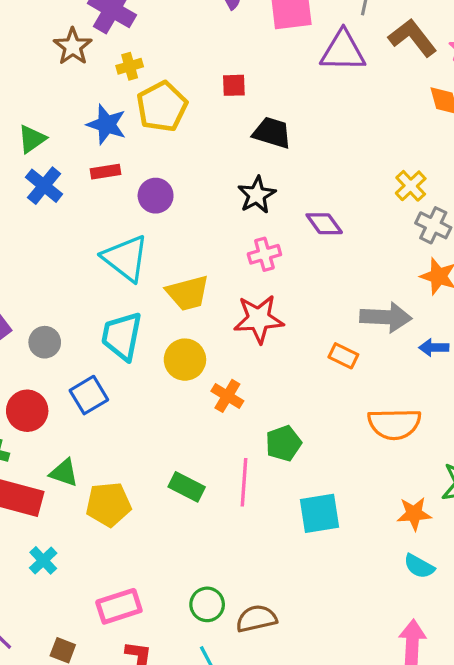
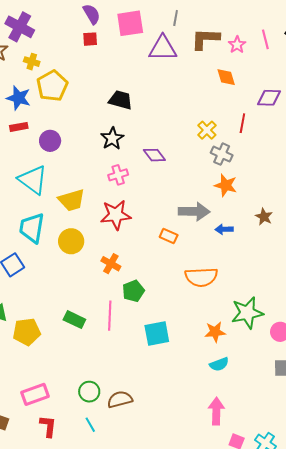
brown L-shape: (413, 38) -> (205, 39), turned -48
yellow cross: (130, 66) -> (32, 62), turned 35
red square: (234, 85) -> (90, 39), moved
orange cross: (227, 396) -> (111, 264), moved
cyan semicircle: (419, 566) -> (219, 364), turned -48

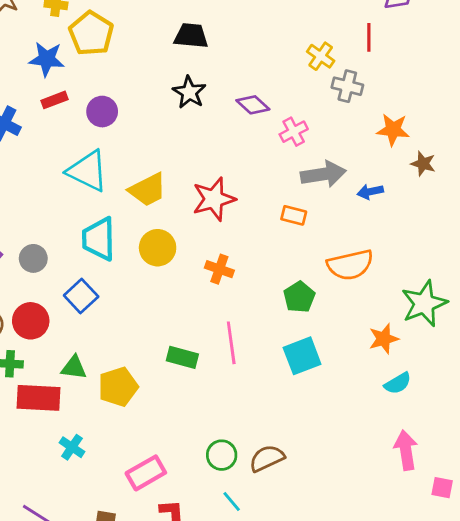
pink cross: (118, 175) -> (294, 132), moved
orange star: (226, 185) -> (393, 130), moved
green pentagon: (133, 291) -> (299, 297), moved

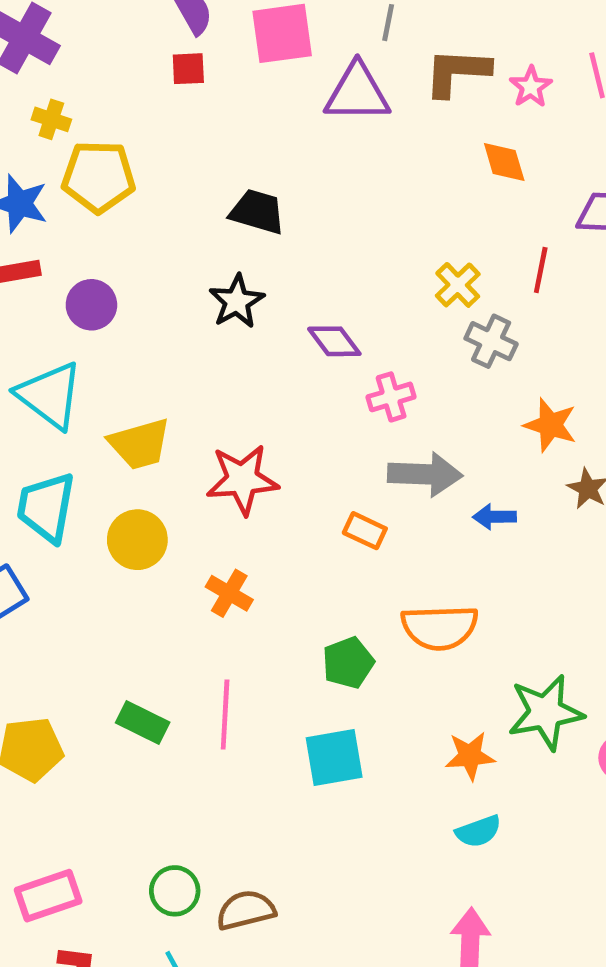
yellow pentagon: (91, 33) -> (99, 177), turned 30

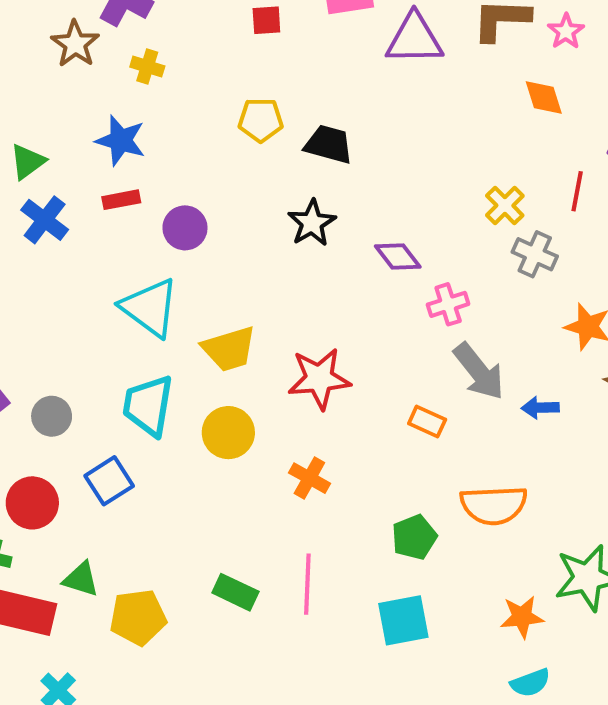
yellow pentagon: (99, 177) -> (261, 120), moved, size x0.7
gray arrow: (425, 474) -> (479, 371), turned 50

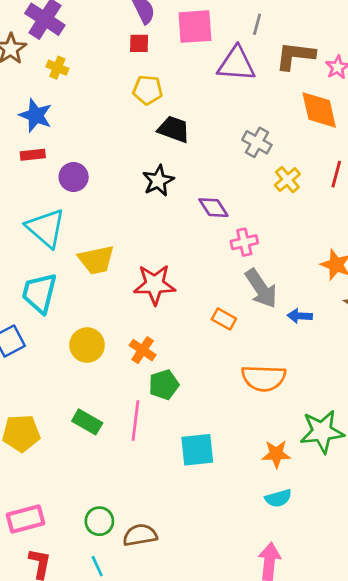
orange diamond: (544, 97) -> (319, 110), size x1.5
yellow pentagon: (261, 120) -> (148, 90), moved
gray cross: (535, 254) -> (257, 142), moved
yellow circle: (228, 433) -> (87, 345), moved
green pentagon: (414, 537) -> (164, 385), moved

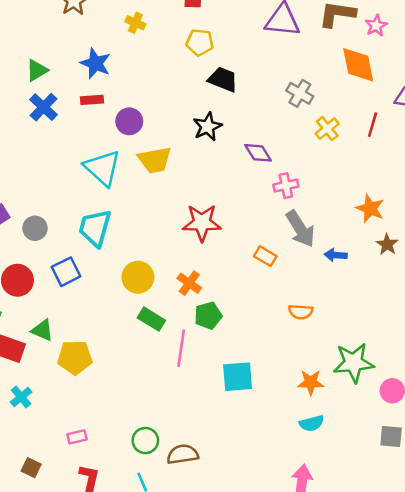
yellow cross: (57, 68) -> (135, 23), moved
yellow trapezoid: (96, 260) -> (155, 160), moved
orange semicircle: (264, 378) -> (301, 312), size x0.6
green rectangle: (87, 422) -> (151, 319), moved
pink rectangle: (26, 519) -> (77, 437), size x0.6

